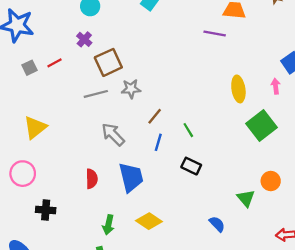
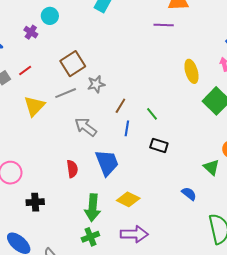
purple cross: (84, 39) -> (31, 32), moved
yellow triangle: (35, 127) -> (34, 106), moved
green arrow: (108, 225) -> (93, 208), size x1.5

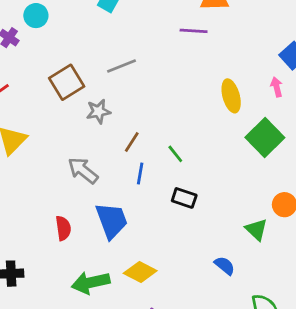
gray line: (66, 93) -> (121, 66), moved
green arrow: (93, 208) -> (91, 283), turned 72

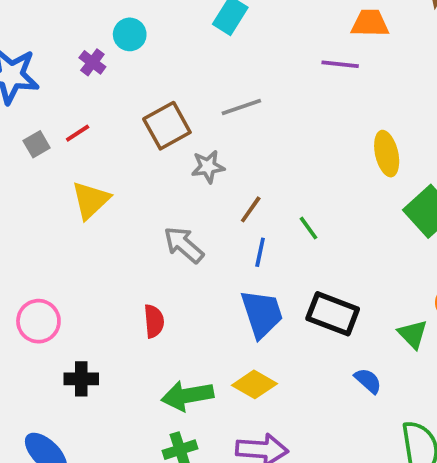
black rectangle: (184, 198) -> (333, 314), moved, size x1.5
blue trapezoid: (112, 221) -> (262, 314), moved

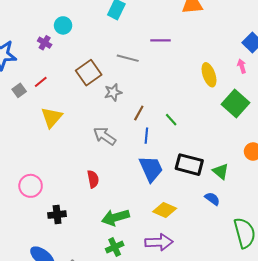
purple line: (340, 64) -> (160, 40), moved
gray line: (241, 107) -> (128, 58), turned 40
green triangle: (413, 334) -> (221, 171), moved
yellow diamond: (254, 384) -> (165, 210), moved

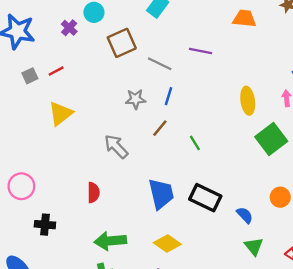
brown square: (89, 73) -> (122, 43), moved
blue line: (146, 136) -> (169, 96), moved
green triangle: (221, 171) -> (254, 246), moved
blue semicircle: (212, 199) -> (245, 215), moved

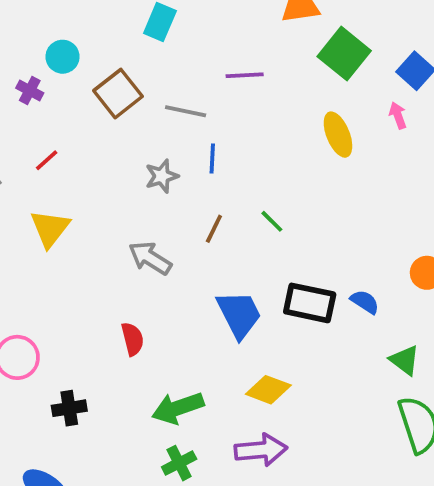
red line: (56, 71) -> (47, 160), moved
brown line: (160, 128) -> (214, 229), moved
green square: (271, 139) -> (344, 54), moved
blue semicircle: (245, 215) -> (365, 302), moved

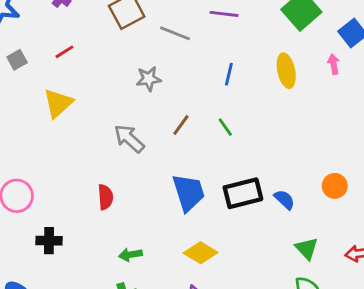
blue line: (212, 158) -> (229, 74), moved
black rectangle: (310, 303) -> (243, 193), turned -36
green arrow: (178, 408) -> (130, 255), size x0.6

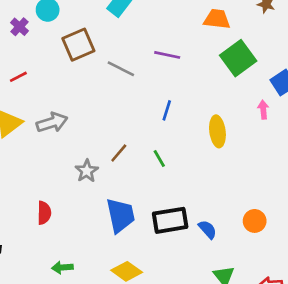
yellow ellipse: (286, 71) -> (217, 131), moved
gray star: (149, 79) -> (87, 171), moved, turned -30
gray arrow: (129, 139) -> (52, 122), moved, turned 116

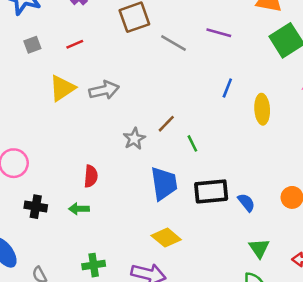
blue line: (167, 110) -> (227, 88), moved
green line: (159, 158) -> (192, 143), moved
green arrow: (62, 267) -> (79, 209), moved

